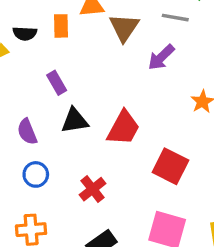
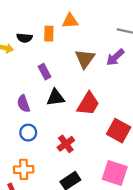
brown triangle: (124, 28) -> (85, 59), moved

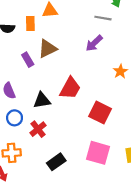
brown triangle: (85, 59) -> (47, 49), moved, turned 30
black triangle: (56, 97) -> (42, 100), moved
red cross: (66, 144) -> (38, 129), moved

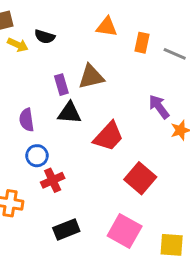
orange rectangle: (30, 23) -> (142, 43), moved
purple arrow: (94, 43) -> (159, 107), moved, turned 84
black triangle: (42, 100) -> (69, 113), moved
blue circle: (15, 118) -> (37, 156), moved

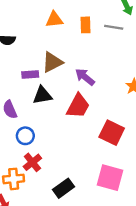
purple rectangle: (61, 85) -> (30, 75), turned -63
purple arrow: (159, 107) -> (85, 77), moved
red cross: (53, 180) -> (32, 162), moved

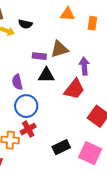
purple arrow: (85, 77) -> (84, 66), turned 36
blue circle: (25, 136) -> (26, 106), size x1.5
black rectangle: (64, 188) -> (61, 147), moved

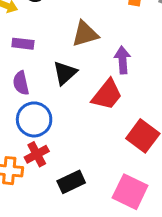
purple rectangle: (39, 56) -> (23, 44), moved
black triangle: (46, 75) -> (65, 73), turned -42
black rectangle: (61, 147) -> (71, 182), moved

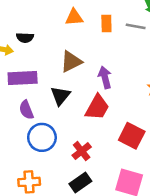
purple rectangle: (23, 44) -> (23, 78), size x1.6
red cross: (37, 154) -> (82, 151), moved

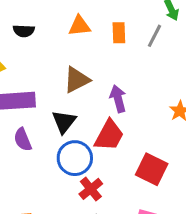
gray line: (136, 26) -> (155, 36), turned -72
black semicircle: (25, 38) -> (24, 31), moved
blue circle: (42, 137) -> (75, 158), moved

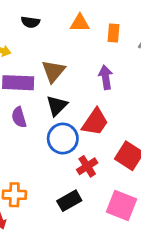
brown triangle: (77, 80) -> (53, 71), moved, turned -30
purple arrow: (118, 99) -> (106, 77), moved
red cross: (91, 189) -> (87, 166), moved

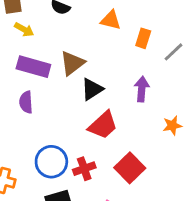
purple arrow: (106, 77) -> (142, 89), moved
black triangle: (57, 106) -> (92, 89), moved
blue circle: (63, 139) -> (51, 162), moved

